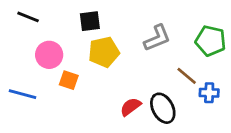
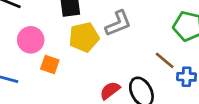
gray L-shape: (157, 38) -> (118, 23), moved

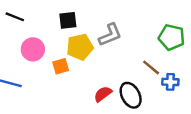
orange square: (50, 64) -> (61, 66), moved, turned -35

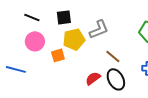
black line: (15, 17) -> (32, 17), moved
brown line: (151, 67) -> (113, 56), moved

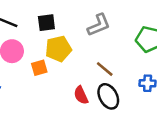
gray L-shape: (99, 29) -> (99, 25), moved
red semicircle: (93, 78) -> (81, 95), turned -77

